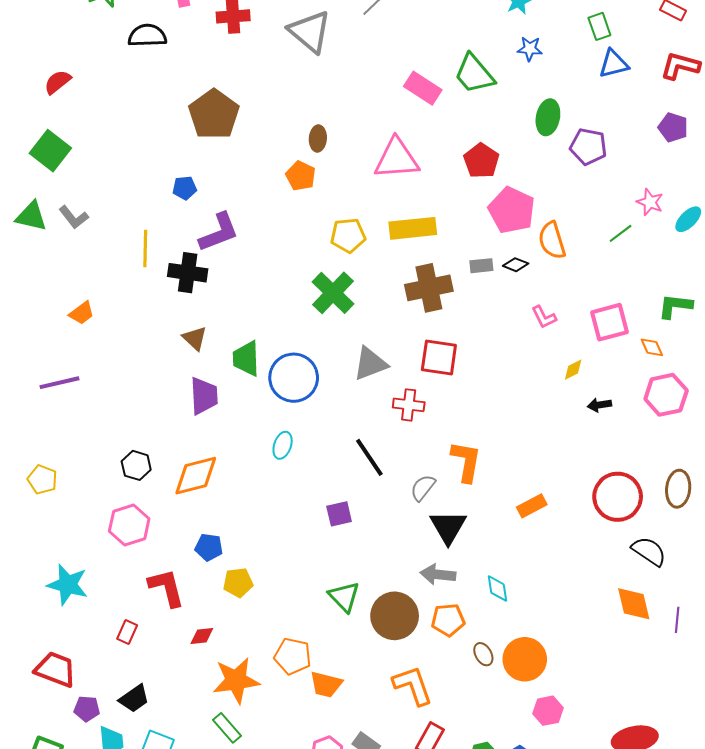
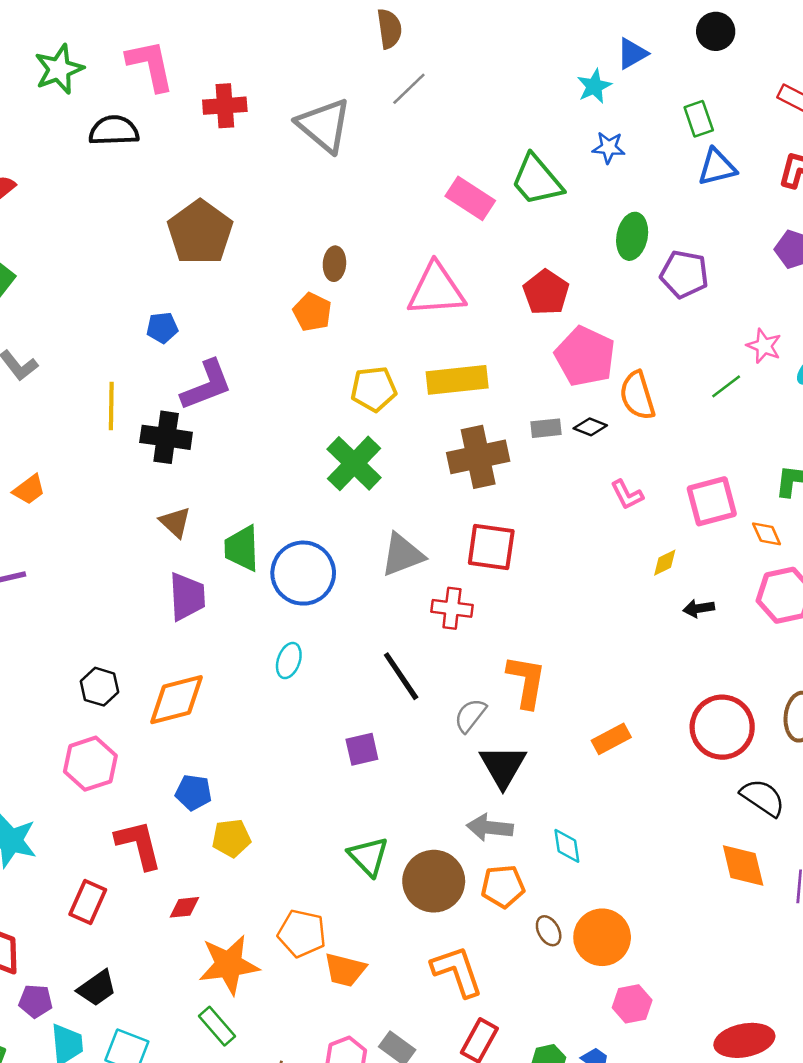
red rectangle: (127, 632) -> (88, 902), size x1.4

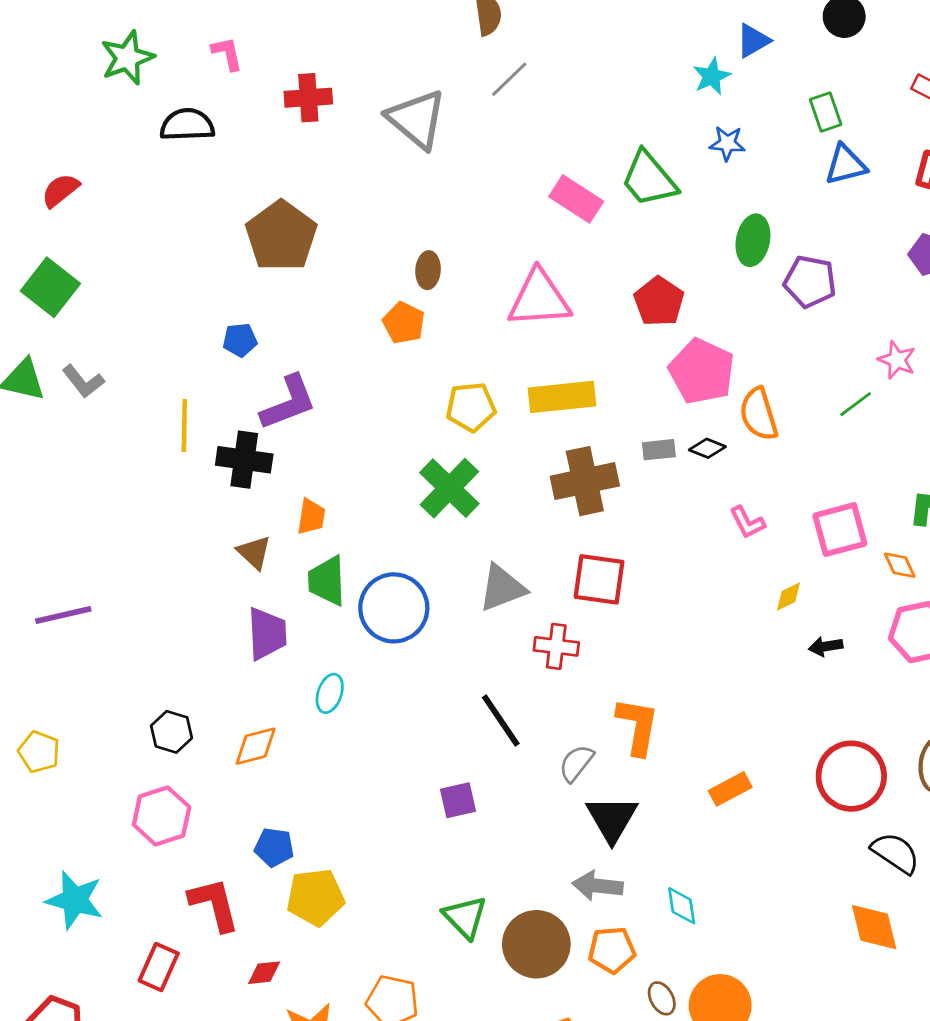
pink L-shape: (150, 65) -> (227, 54), size x0.6
orange trapezoid: (29, 490) -> (311, 517), moved, turned -44
cyan ellipse: (289, 661) -> (330, 693), moved
orange diamond: (177, 700) -> (256, 746), size x0.7
yellow pentagon: (231, 838) -> (315, 897), size x1.4

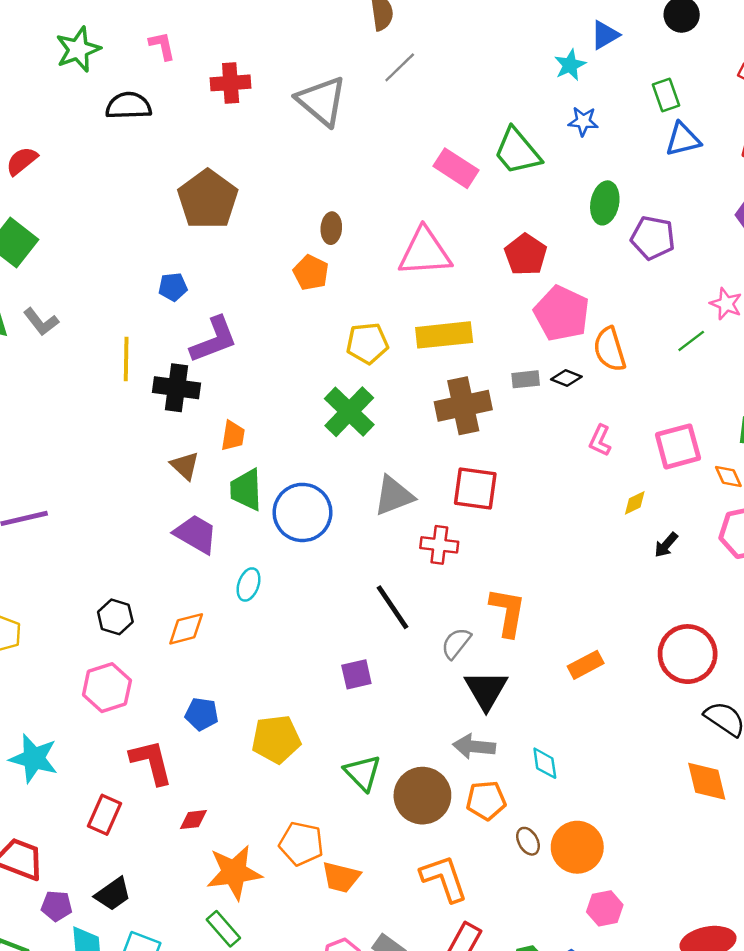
pink L-shape: (747, 522) -> (600, 440), turned 52
purple trapezoid: (267, 634) -> (196, 534), turned -57
black arrow: (826, 646) -> (666, 545), turned -40
yellow pentagon: (315, 897) -> (276, 739), moved

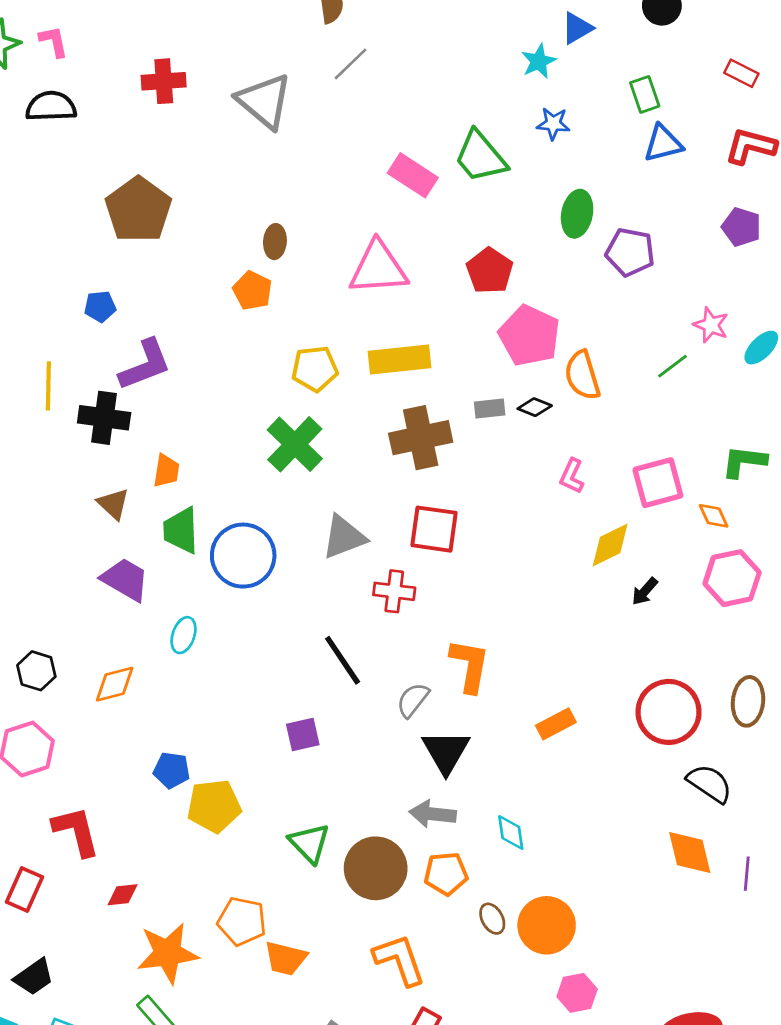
pink L-shape: (162, 46) -> (54, 41), moved
yellow diamond: (635, 503) -> (610, 545), size x1.6
blue pentagon: (202, 714) -> (172, 770), moved

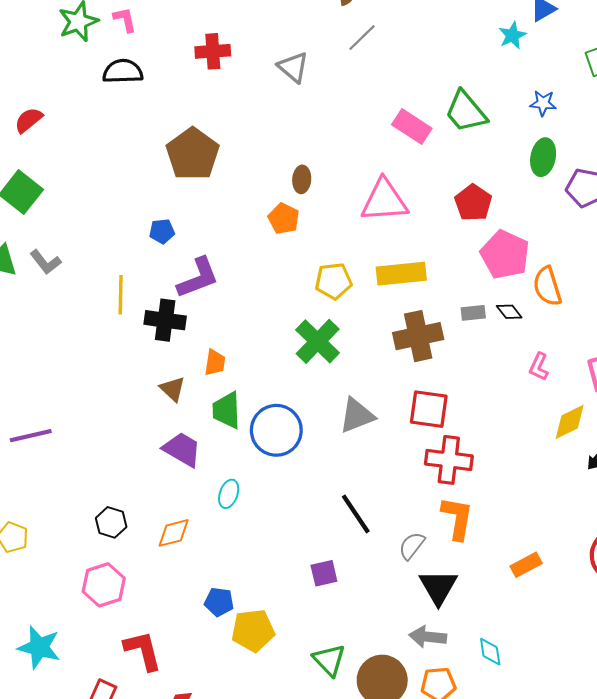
gray triangle: (264, 101) -> (293, 67), size x0.7
blue star: (553, 124) -> (543, 103), moved
black diamond: (535, 407) -> (509, 312), turned 30
red cross: (394, 591) -> (449, 460), moved, size x1.4

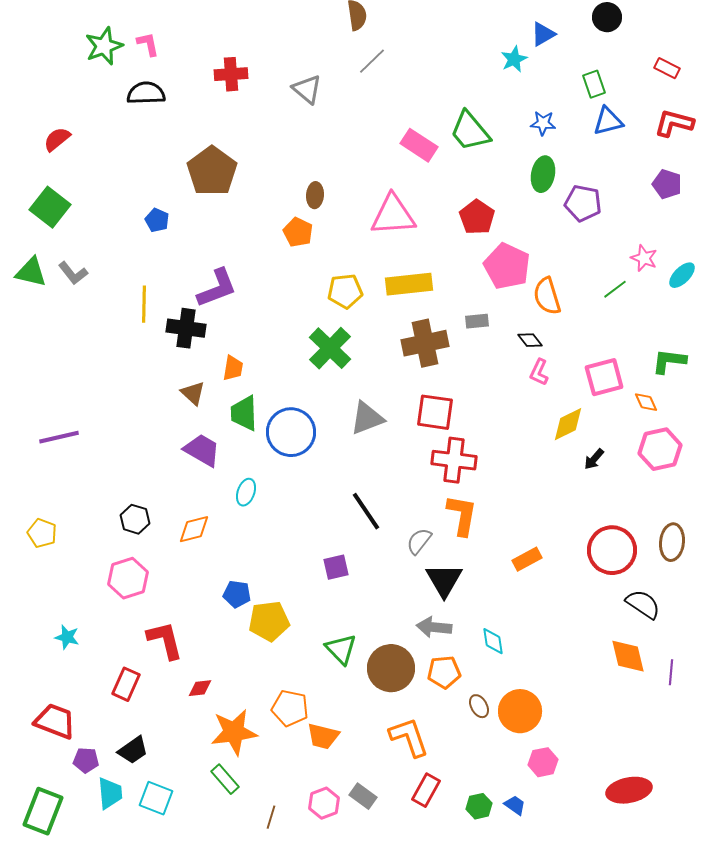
blue pentagon: (162, 231) -> (157, 220), moved, turned 30
black diamond: (509, 312) -> (530, 340), moved
cyan star: (39, 647) -> (67, 637), size x0.6

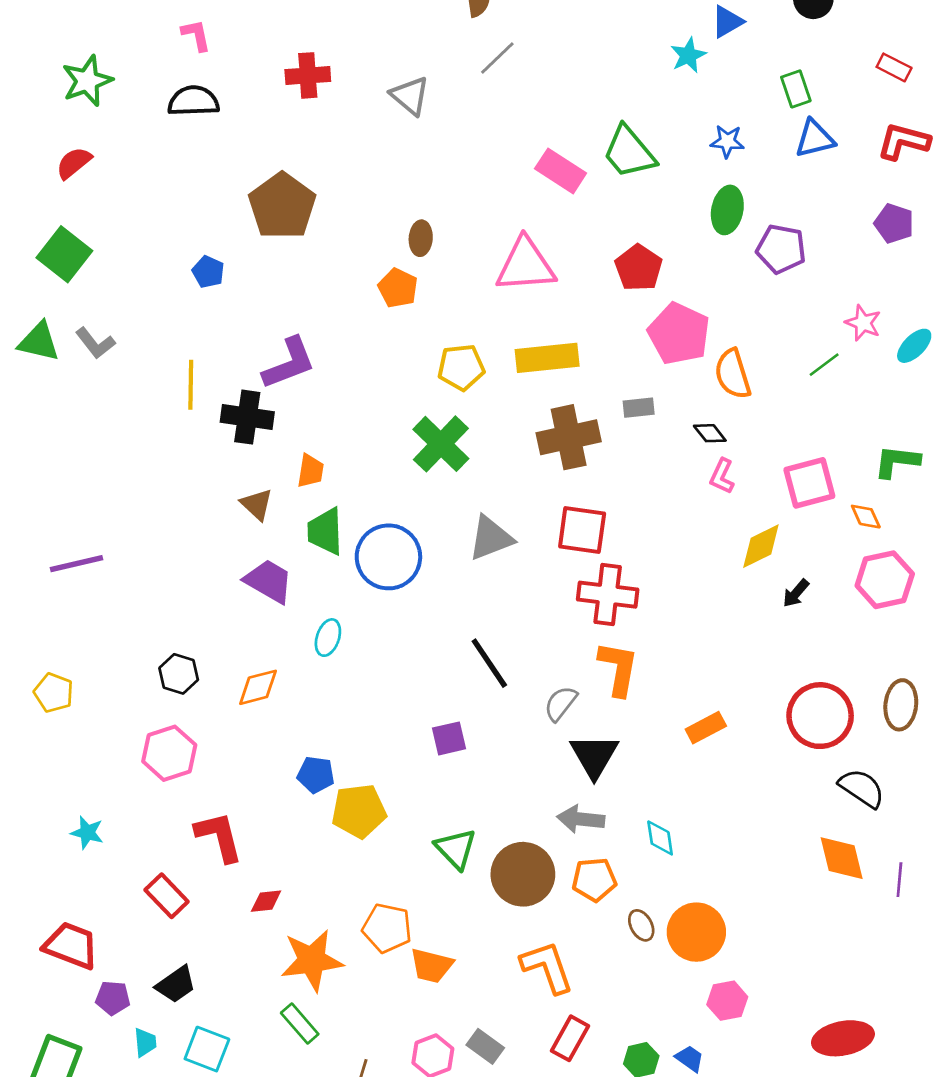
green star: (104, 46) -> (87, 81), moved
red rectangle: (126, 684) -> (167, 896), turned -68
cyan trapezoid: (110, 793) -> (145, 1042), size x0.7

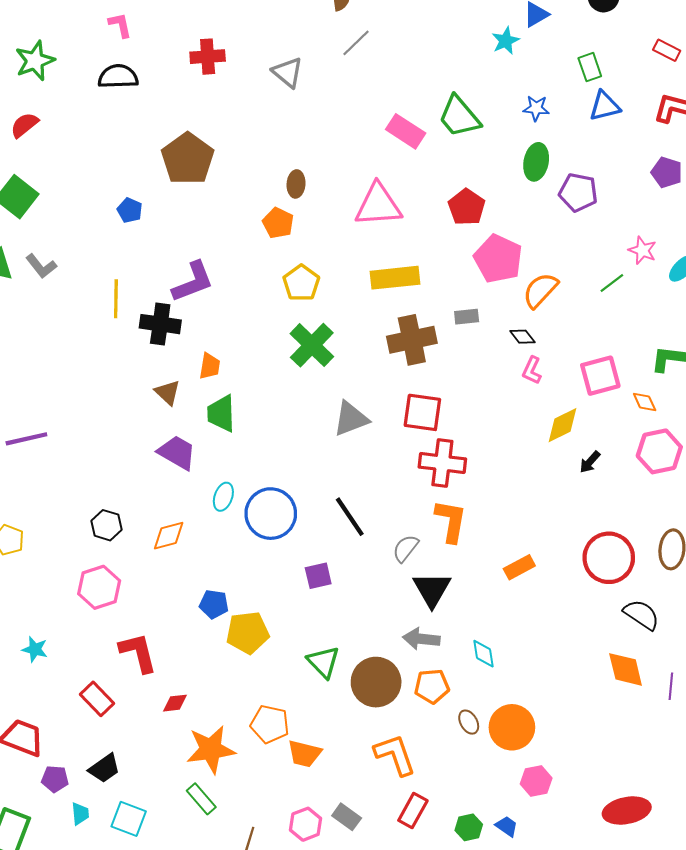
yellow pentagon: (461, 367) -> (301, 283), moved, turned -30
orange semicircle: (733, 374) -> (540, 290), turned 60
blue circle: (388, 557) -> (271, 514), moved

